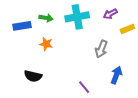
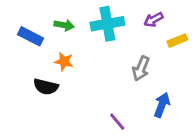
blue rectangle: (22, 26) -> (30, 36), turned 36
black semicircle: (33, 76) -> (46, 87), moved

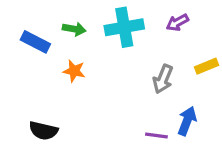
yellow rectangle: (177, 41) -> (206, 66), moved
black semicircle: (46, 87) -> (43, 131), moved
purple line: (117, 122) -> (156, 135), moved, turned -42

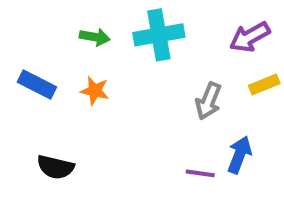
purple arrow: (177, 23) -> (250, 37), moved, size x1.4
blue rectangle: (35, 42) -> (37, 84), moved

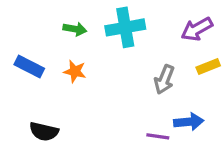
blue arrow: (239, 155) -> (189, 122), turned 64

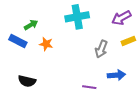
green arrow: (75, 29) -> (31, 25), moved, turned -40
purple line: (158, 136) -> (89, 87), moved

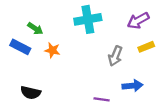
green arrow: (31, 25) -> (35, 29), turned 64

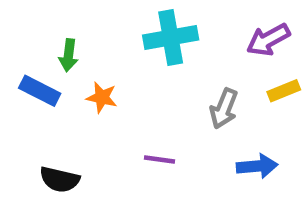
green arrow: (35, 29) -> (69, 55), turned 63
purple line: (102, 99) -> (159, 160), moved

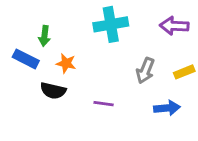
purple arrow: (268, 40) -> (174, 26), turned 32
yellow rectangle: (284, 91) -> (184, 72), moved
black semicircle: (60, 180) -> (53, 91), moved

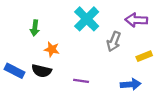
cyan cross: (111, 24) -> (87, 19), turned -35
blue rectangle: (26, 59) -> (15, 71), moved
gray arrow: (145, 70) -> (114, 41), moved

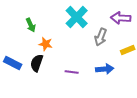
green arrow: (35, 28) -> (31, 25), turned -32
black semicircle: (42, 71) -> (37, 63), turned 96
blue arrow: (131, 84) -> (105, 69), moved

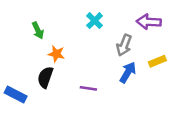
cyan cross: (77, 17) -> (95, 21), size x0.6
blue rectangle: (13, 63) -> (16, 94), moved
blue arrow: (105, 69) -> (128, 72), moved, turned -54

